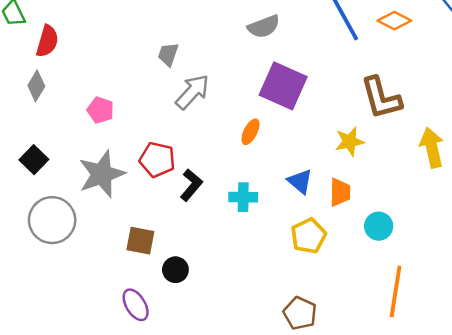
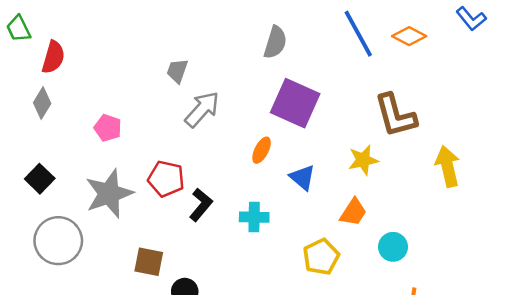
gray semicircle: (264, 27) -> (275, 42), turned -52
blue triangle: (300, 181) -> (302, 177), moved
orange trapezoid: (340, 192) -> (353, 212), turned 32

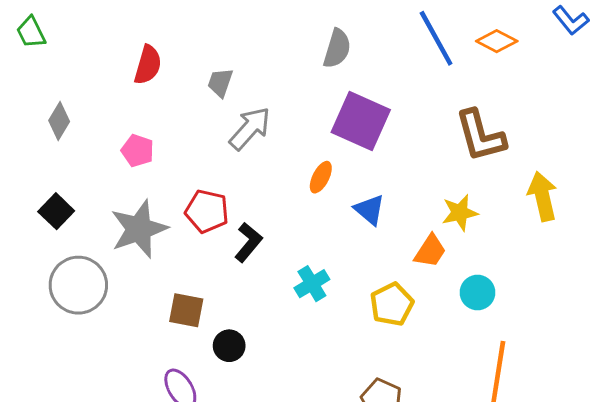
red semicircle: (53, 57) -> (148, 65), moved
yellow star: (363, 160) -> (460, 213), moved
cyan cross: (254, 217) -> (312, 284), moved, turned -32

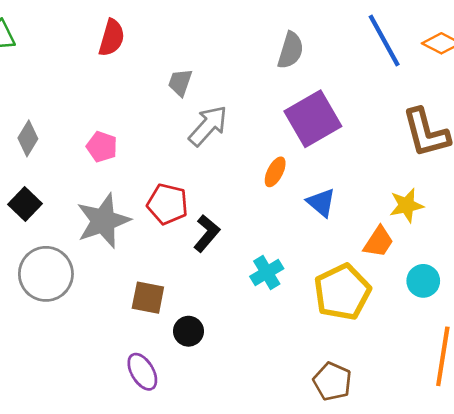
red semicircle: (148, 65) -> (112, 38), moved
gray diamond: (59, 121) -> (28, 138), moved
purple square: (361, 121) -> (313, 119), turned 36
yellow pentagon: (392, 304) -> (342, 292), size x1.4

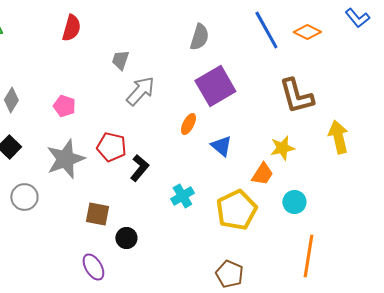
gray circle: (46, 274) -> (24, 197), size x0.7

